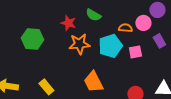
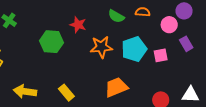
red star: (68, 23) -> (78, 25), moved
orange semicircle: (125, 28) -> (143, 12), moved
orange trapezoid: (93, 82) -> (116, 87), turned 95

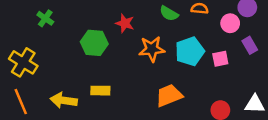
yellow rectangle: (66, 93) -> (100, 91), moved, turned -49

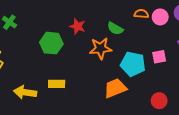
green semicircle: (169, 13) -> (115, 28), moved
pink circle: (230, 23) -> (160, 17), moved
cyan pentagon: (190, 51) -> (133, 64), moved, turned 30

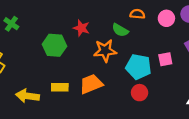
orange semicircle: (141, 14) -> (137, 14), moved
orange trapezoid: (115, 88) -> (91, 84), moved
red circle: (159, 101) -> (140, 93), moved

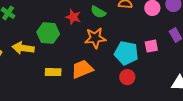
green semicircle: (120, 30) -> (98, 12), moved
yellow arrow: (28, 96) -> (23, 48), moved

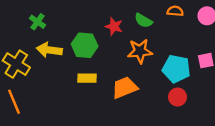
yellow arrow: (23, 48) -> (49, 50), moved
yellow rectangle: (53, 72) -> (87, 78), moved

